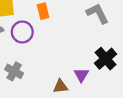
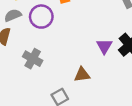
purple triangle: (81, 75) -> (104, 46), moved

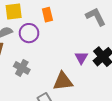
brown triangle: (82, 75) -> (63, 81), size x1.5

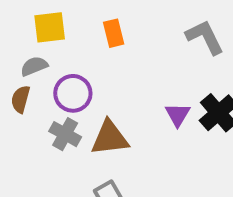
purple circle: (29, 33) -> (73, 93), moved
brown triangle: (63, 81) -> (110, 138), moved

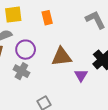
purple triangle: (178, 115) -> (81, 75), moved
brown triangle: (110, 138) -> (62, 57), moved

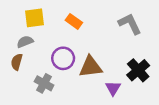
orange rectangle: (47, 18) -> (74, 21), turned -40
purple circle: (26, 50) -> (63, 58), moved

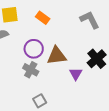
gray cross: (44, 83) -> (31, 70), moved

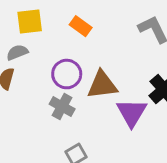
purple triangle: (76, 74) -> (132, 113), size x1.5

